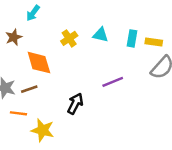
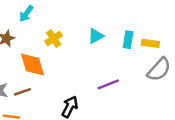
cyan triangle: (101, 35) -> (96, 36), turned -42
yellow cross: (69, 38) -> (54, 38), moved

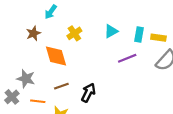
purple line: (108, 84) -> (127, 58), moved
brown line: (23, 92) -> (61, 86), moved

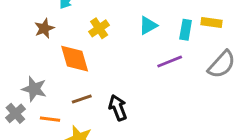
yellow rectangle: (158, 38) -> (211, 23), moved
black arrow: (88, 93) -> (118, 108), turned -48

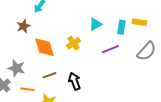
yellow cross: (99, 28) -> (73, 43), moved

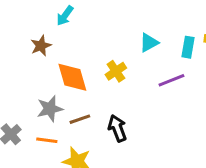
gray star: (16, 68) -> (50, 109), moved, turned -30

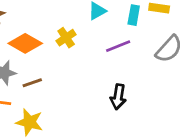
orange diamond: (72, 77) -> (25, 43), turned -44
black arrow: (117, 128) -> (118, 97), moved, turned -150

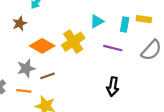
yellow cross: (66, 38) -> (73, 42), size x1.5
purple line: (118, 46) -> (113, 48), turned 36

